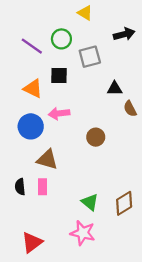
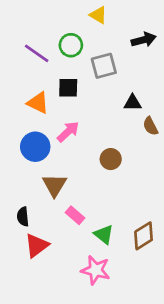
pink arrow: (59, 113) -> (68, 132), turned 144
brown triangle: (47, 160) -> (54, 185), turned 45
pink rectangle: (42, 187) -> (75, 215), moved, turned -49
red triangle: (32, 242) -> (37, 245), moved

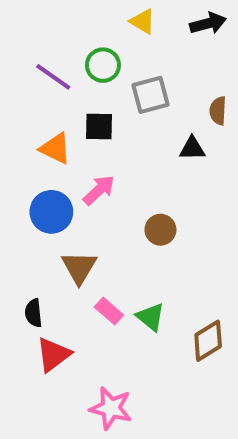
black arrow: (144, 40) -> (208, 23), moved
brown semicircle: (150, 126) -> (218, 111), moved, turned 30
green triangle: (104, 234) -> (151, 317), moved
pink star: (96, 270) -> (111, 408), moved

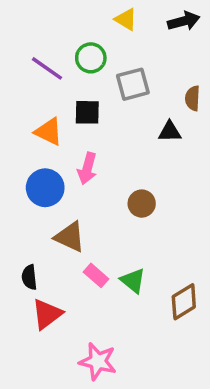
pink arrow: (99, 190) -> (87, 168), turned 148
brown triangle: (79, 267) -> (70, 237), turned -36

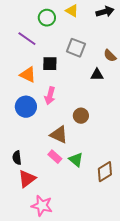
green circle: (91, 58) -> (47, 18), moved
gray square: (133, 84) -> (76, 48), turned 36
brown semicircle: (193, 98) -> (110, 56), turned -48
brown triangle: (70, 237) -> (59, 135), moved
pink star: (98, 361) -> (42, 206), moved

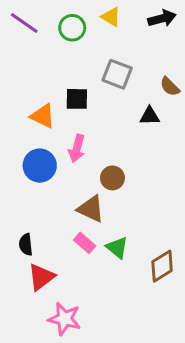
purple line: (27, 39) -> (24, 23), moved
brown circle: (81, 116) -> (112, 178), moved

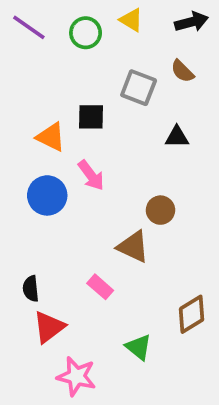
brown semicircle: (170, 87) -> (182, 71), moved
pink arrow: (77, 148) -> (91, 175), turned -52
brown circle: (112, 178) -> (160, 210), moved
brown triangle: (91, 209) -> (133, 247), moved
green triangle: (117, 248) -> (139, 347), moved

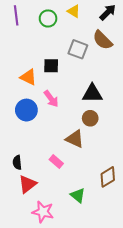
black arrow: (192, 22) -> (108, 12), turned -30
purple line: (29, 27) -> (16, 15), turned 48
brown semicircle: (182, 71) -> (103, 40), size x1.5
black triangle: (177, 137) -> (92, 94), moved, size x1.5

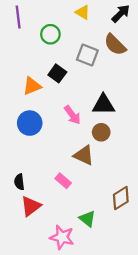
green circle: (48, 18) -> (50, 34), moved
black square: (51, 66) -> (57, 73), turned 35
orange triangle: (28, 77) -> (32, 86), turned -48
pink arrow: (51, 99) -> (72, 115), moved
pink star: (43, 212) -> (62, 237), moved

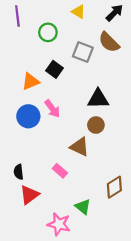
pink arrow: (72, 115) -> (52, 109), moved

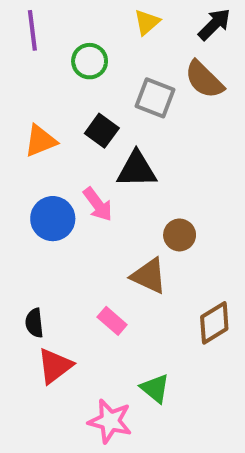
yellow triangle: (78, 12) -> (147, 22), turned 48
orange triangle: (31, 81) -> (40, 141), moved
black triangle: (98, 99) -> (137, 170), moved
brown diamond: (114, 187) -> (214, 323), moved

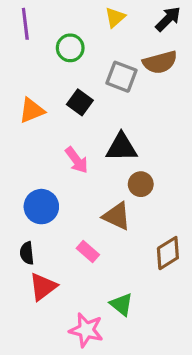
brown semicircle: (204, 80) -> (160, 62), turned -60
black triangle: (137, 170) -> (121, 147), moved
blue circle: (53, 219) -> (41, 207), moved

